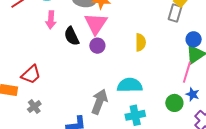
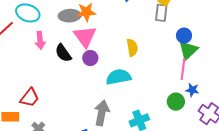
cyan semicircle: (130, 85) -> (118, 77), moved

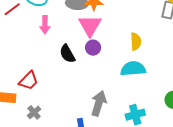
black semicircle: (63, 53) -> (67, 54), moved
cyan semicircle: (118, 77) -> (133, 69), moved

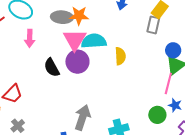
purple circle: (93, 48) -> (77, 62), size x1.5
cyan semicircle: (133, 69) -> (94, 41), moved

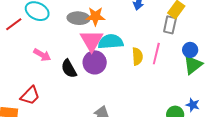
pink arrow: (30, 38) -> (42, 55), moved, turned -60
pink line: (168, 83) -> (156, 54), moved

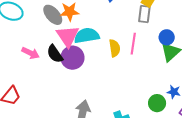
gray ellipse: (79, 18) -> (53, 15), turned 50
pink arrow: (42, 55) -> (31, 53), moved
black semicircle: (69, 69) -> (55, 54), moved

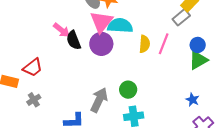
gray rectangle: (144, 14) -> (181, 17), turned 30
black semicircle: (55, 54) -> (74, 40), moved
green circle: (157, 103) -> (128, 90), moved

